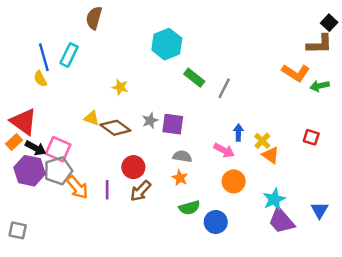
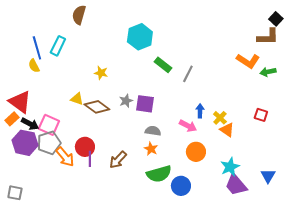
red circle: (133, 167) -> (85, 147), moved
green semicircle: (189, 208) -> (159, 174), size x1.4

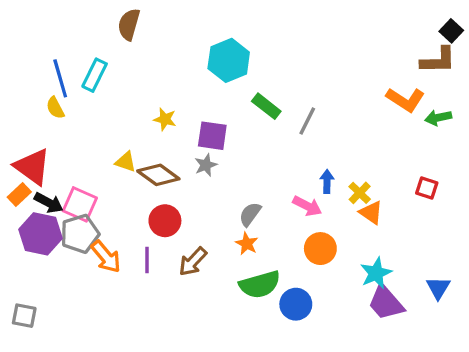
purple square: (145, 104) -> (212, 136), moved
gray semicircle: (153, 131) -> (250, 214), turned -63
red circle: (85, 147) -> (165, 221), moved

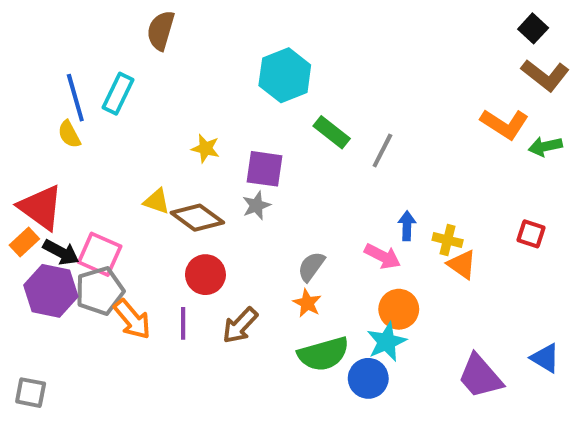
black square: (451, 31) -> (533, 28), moved
brown L-shape: (438, 60) -> (545, 75), turned 39
yellow cross: (360, 193) -> (448, 240), turned -30
cyan star: (376, 273) -> (387, 342), moved
blue triangle: (438, 288) -> (545, 358), turned -30

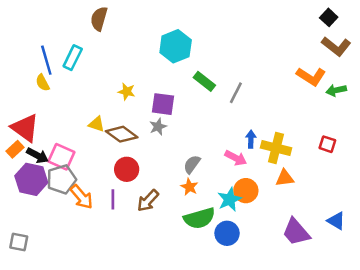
yellow cross: (448, 240) -> (276, 148), size x1.6
orange triangle: (462, 264) -> (285, 178), moved, turned -42
cyan star: (387, 342) -> (230, 199), moved

